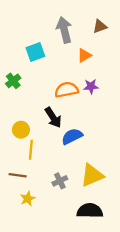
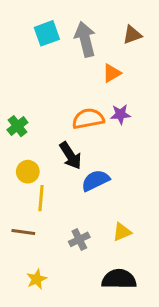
cyan square: (35, 52) -> (47, 33), moved
green cross: (13, 81) -> (17, 126), moved
yellow triangle: (92, 175) -> (122, 232), size x0.6
yellow star: (28, 199) -> (37, 279), moved

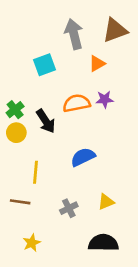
cyan square: (47, 33) -> (44, 65), moved
brown triangle: (132, 35) -> (115, 30), size x1.5
black arrow: (70, 155) -> (46, 121), moved
yellow circle: (28, 172) -> (16, 133), moved

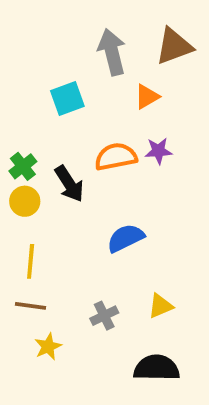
yellow line: (36, 172) -> (31, 261), moved
yellow star: (32, 243) -> (48, 347), moved

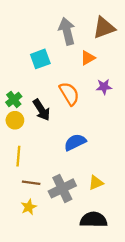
purple star: (158, 151) -> (104, 87), moved
orange semicircle: (116, 157) -> (69, 94), turned 70
brown line: (31, 306) -> (31, 183), moved
gray cross: (104, 316) -> (62, 188), size x1.6

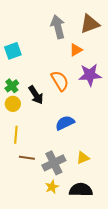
cyan square: (40, 59) -> (13, 51), moved
purple star: (104, 87) -> (90, 75), size x1.6
yellow star: (29, 207) -> (52, 187), moved

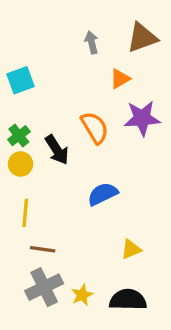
gray arrow: (58, 27) -> (92, 42), size x0.6
gray cross: (54, 163) -> (44, 287), moved

